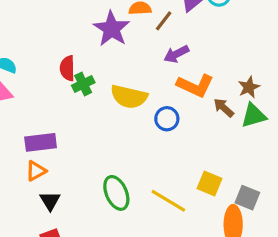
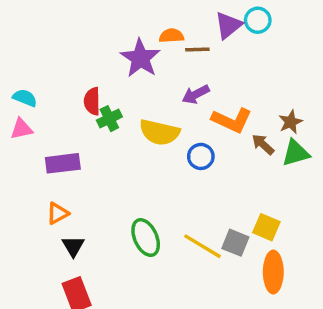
brown line: (164, 21) -> (197, 50), turned 50
purple arrow: (176, 54) -> (196, 94), moved
purple rectangle: (41, 142) -> (63, 163), moved
yellow square: (209, 183) -> (266, 227), moved
gray square: (247, 198) -> (235, 243), moved

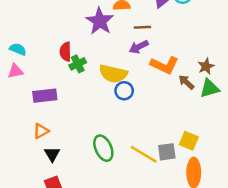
brown line: (197, 50) -> (142, 27), moved
blue circle: (201, 156) -> (124, 91), moved
gray square: (235, 243) -> (167, 152), turned -30

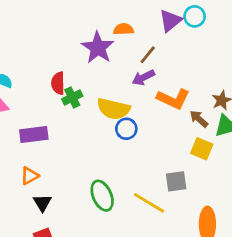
brown line: (142, 27) -> (148, 55), turned -49
yellow square: (189, 141) -> (202, 149), moved
gray square: (167, 152) -> (176, 181), moved

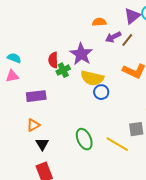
purple star: (98, 48) -> (81, 54), moved
brown line: (148, 55) -> (127, 40), moved
purple arrow: (143, 78) -> (113, 37), moved

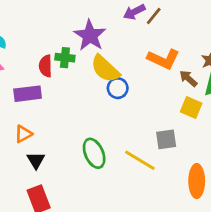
red semicircle: (53, 60) -> (46, 66), moved
green cross: (63, 70) -> (65, 58), turned 32
yellow semicircle: (92, 78) -> (105, 69), turned 30

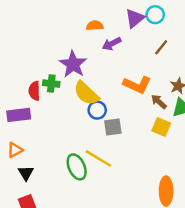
brown line: (154, 16) -> (161, 47), moved
gray square: (166, 139) -> (113, 127), moved
yellow line: (140, 160) -> (98, 158), moved

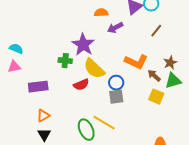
red semicircle: (34, 91) -> (81, 85), moved, turned -112
blue circle: (97, 110) -> (116, 83), moved
orange triangle: (15, 150) -> (43, 116), moved

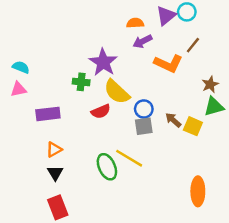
orange semicircle: (101, 13) -> (135, 23), moved
orange L-shape: (136, 62) -> (168, 64), moved
brown arrow: (154, 76) -> (173, 120), moved

